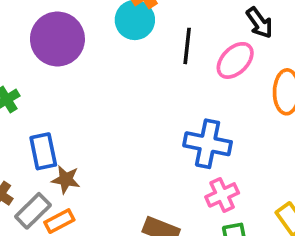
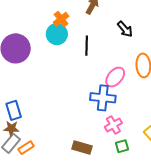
pink ellipse: (235, 60) -> (115, 77), moved
brown star: (66, 180) -> (11, 128), moved

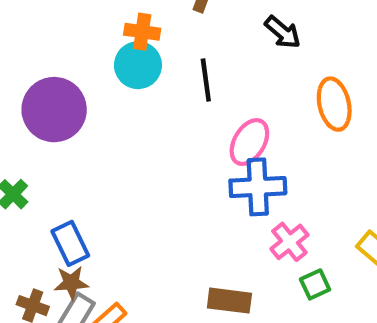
orange cross: (61, 19) -> (142, 32), turned -35
pink ellipse: (115, 77) -> (249, 142), moved

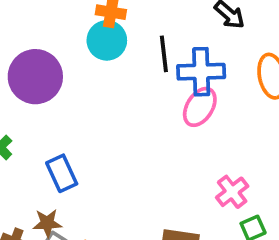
blue cross: (258, 187) -> (201, 72), moved
blue rectangle: (70, 243) -> (62, 173), moved

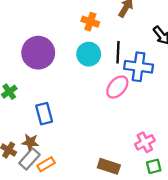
cyan circle: (107, 40) -> (89, 54), moved
pink ellipse: (200, 107) -> (117, 87), moved

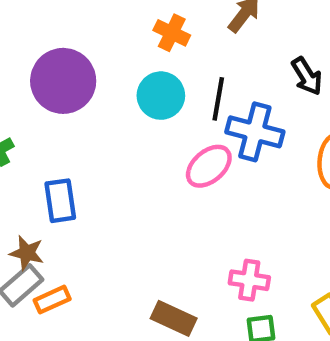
pink cross: (145, 142) -> (249, 280), turned 30

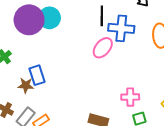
cyan circle: (161, 96) -> (50, 18), moved
brown star: (27, 253) -> (26, 85), moved

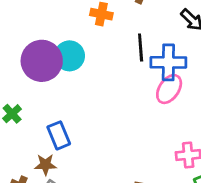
pink ellipse: (103, 48) -> (169, 89), moved
brown star: (26, 85) -> (45, 165), moved

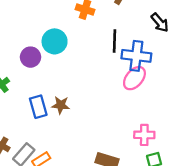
purple circle: (42, 61) -> (30, 57), moved, size x0.6
brown star: (45, 165) -> (61, 105), moved

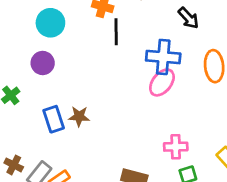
cyan circle: (55, 41) -> (50, 23), moved
black line: (115, 41) -> (116, 32), moved

